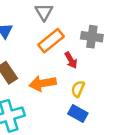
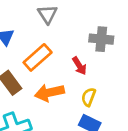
orange rectangle: (51, 41) -> (38, 57), moved

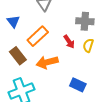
yellow semicircle: (89, 97) -> (88, 45), moved

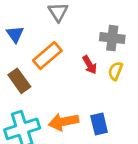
orange arrow: (47, 62) -> (63, 122), moved
blue rectangle: (78, 85) -> (99, 124), turned 49

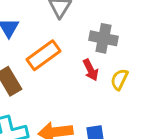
gray cross: (112, 38) -> (104, 38), moved

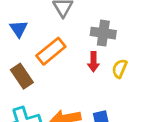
red arrow: (91, 70) -> (93, 62), turned 30

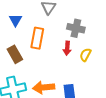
orange rectangle: (51, 51) -> (37, 38), turned -45

